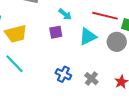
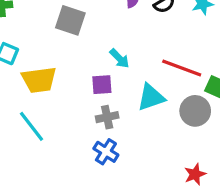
gray cross: (91, 79) -> (107, 117), moved, turned 32

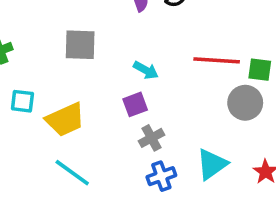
cyan triangle: (151, 97) -> (212, 164), moved
blue cross: (106, 152) -> (161, 176), turned -35

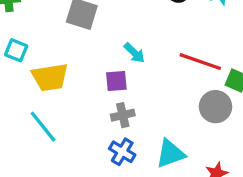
blue cross: (161, 176) -> (122, 152), turned 35

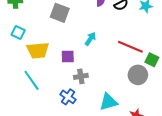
cyan arrow: (134, 53) -> (90, 39), turned -104
purple square: (116, 81) -> (68, 57), moved
blue cross: (122, 152) -> (68, 97), moved

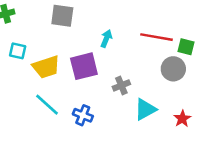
purple square: (68, 57) -> (84, 66), size x1.6
gray cross: (81, 76) -> (121, 85), moved
blue cross: (68, 97) -> (83, 115), moved

